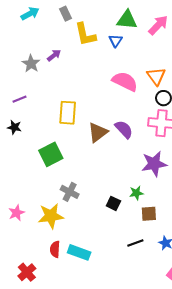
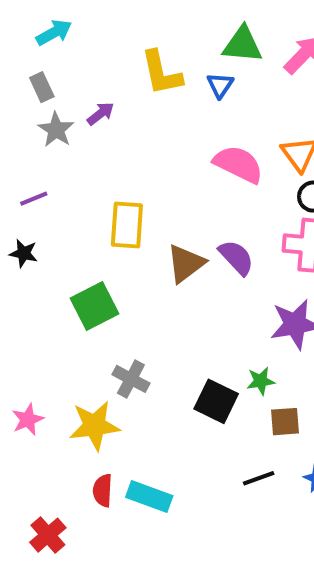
gray rectangle: (65, 14) -> (42, 87), moved
black square: (113, 203) -> (216, 401), size x1.5

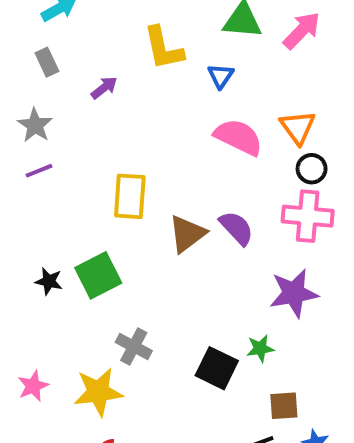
blue triangle: (220, 85) -> (221, 76), moved
gray star: (56, 130) -> (35, 125), moved
black star: (24, 253) -> (49, 281), moved
brown square: (285, 422) -> (284, 406), moved

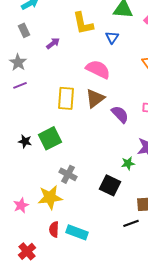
pink semicircle: (238, 137) -> (98, 69), moved
brown triangle: (187, 234) -> (95, 98), moved
green star: (260, 348) -> (128, 163), moved
pink star: (33, 386) -> (21, 205), moved

